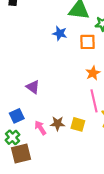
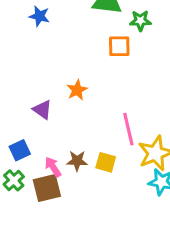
blue star: (60, 33) -> (39, 16), moved
orange star: (93, 73) -> (77, 90), moved
brown square: (21, 153) -> (47, 188), moved

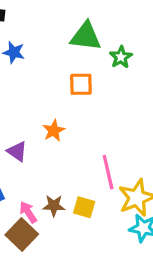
green star: (140, 21) -> (121, 57), turned -30
orange square: (119, 46) -> (81, 84), moved
brown square: (47, 188) -> (22, 234), turned -32

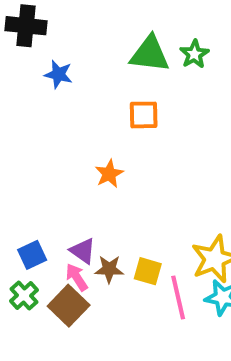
green star: (121, 57) -> (194, 54), moved
purple triangle: (17, 151) -> (83, 251), moved
pink line: (108, 172) -> (178, 298), moved

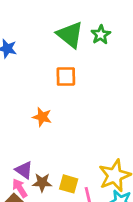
green triangle: (150, 54) -> (70, 35), turned 32
orange star: (109, 174) -> (42, 117), turned -30

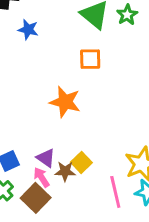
orange star: (42, 117) -> (65, 102), size x1.5
yellow square: (69, 184) -> (81, 162), moved, turned 30

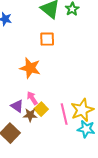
pink arrow: (41, 177) -> (32, 98), moved
pink line: (115, 192) -> (64, 114), moved

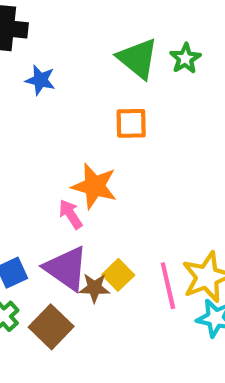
pink arrow: (32, 98) -> (71, 214), moved
purple triangle: (17, 106) -> (66, 268), size x1.6

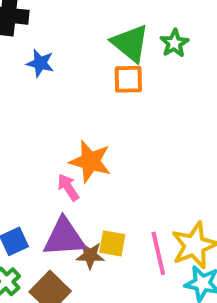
orange square: (131, 123) -> (128, 79), moved
purple triangle: (66, 268) -> (64, 237), turned -39
yellow square: (118, 275) -> (112, 243), turned -36

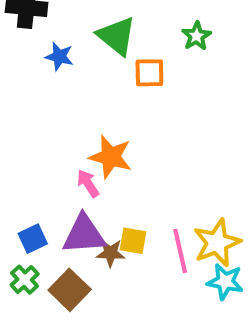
green triangle: (130, 43) -> (117, 36), moved

